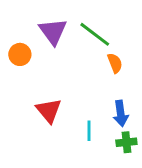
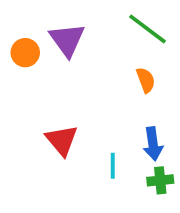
green line: (95, 34) -> (147, 29), moved
orange circle: (20, 54) -> (25, 53), moved

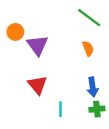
purple triangle: (67, 40) -> (37, 45), moved
cyan line: (113, 166) -> (61, 109), moved

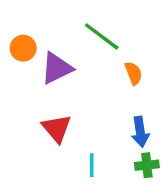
green line: (89, 18) -> (102, 36), moved
purple triangle: (37, 45) -> (57, 68), turned 40

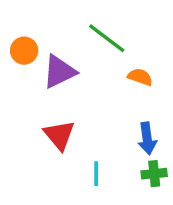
orange semicircle: (133, 73) -> (140, 77), turned -50

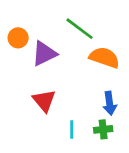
orange semicircle: (140, 77) -> (104, 57), size x1.6
green cross: (154, 174) -> (103, 129), moved

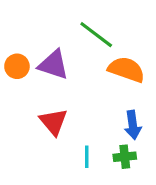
orange circle: (18, 38) -> (17, 66), moved
purple triangle: (44, 54) -> (53, 65), turned 44

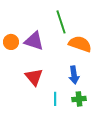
green line: (96, 35) -> (61, 22), turned 35
blue arrow: (133, 125) -> (74, 75), moved

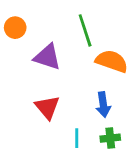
orange circle: (11, 42) -> (15, 28), moved

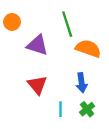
green cross: (110, 138) -> (87, 109), turned -32

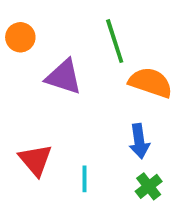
red triangle: (37, 85) -> (35, 160), moved
cyan line: (61, 109) -> (85, 179), moved

